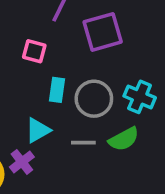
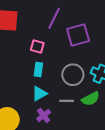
cyan rectangle: (57, 90) -> (38, 69), moved
purple cross: (22, 162) -> (44, 115), moved

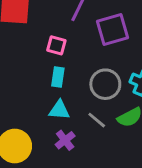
cyan triangle: (39, 94) -> (59, 110), turned 35
gray line: (67, 101) -> (97, 120), turned 40

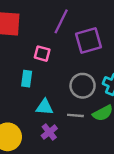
cyan rectangle: (58, 77) -> (27, 79), moved
gray line: (97, 120) -> (75, 115), turned -35

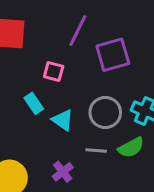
cyan rectangle: (27, 79) -> (34, 103), turned -42
cyan triangle: (45, 107) -> (63, 120), moved, turned 30

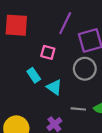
gray circle: (105, 113) -> (85, 69), moved

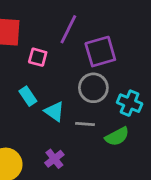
pink square: (48, 52) -> (38, 57), moved
gray line: (78, 109) -> (85, 124), moved

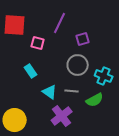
purple square: (100, 52) -> (83, 39), size x0.6
cyan triangle: (54, 111) -> (50, 92), moved
purple cross: (54, 159) -> (62, 116), moved, size x1.5

